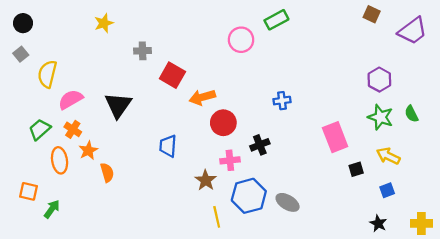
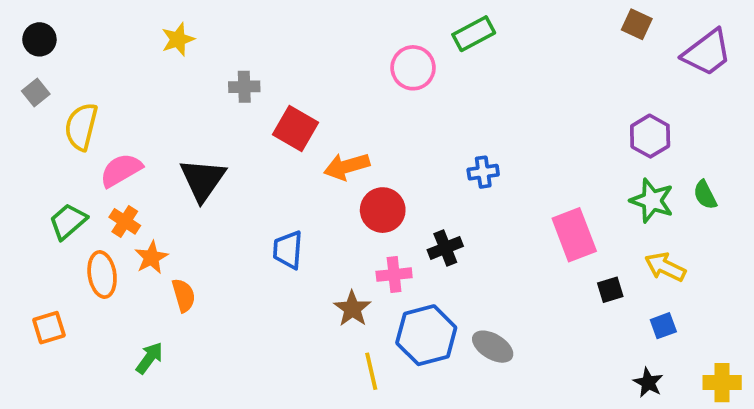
orange square: (29, 191) -> (49, 328), turned -30
green arrow: (52, 209) -> (149, 358), moved

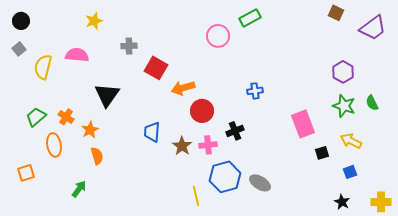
pink semicircle: (121, 170) -> (77, 55), moved, turned 35
orange star: (151, 257) -> (90, 130), moved
brown star: (352, 309) -> (182, 146), moved

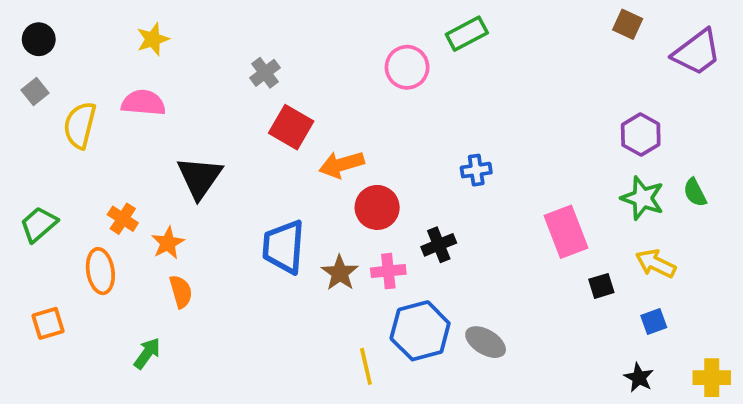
yellow star: (94, 21) -> (153, 39), moved
gray cross: (129, 46) -> (265, 73), moved, turned -35
green trapezoid: (36, 117) -> (39, 224), moved
blue trapezoid: (152, 132) -> (284, 247), size x1.4

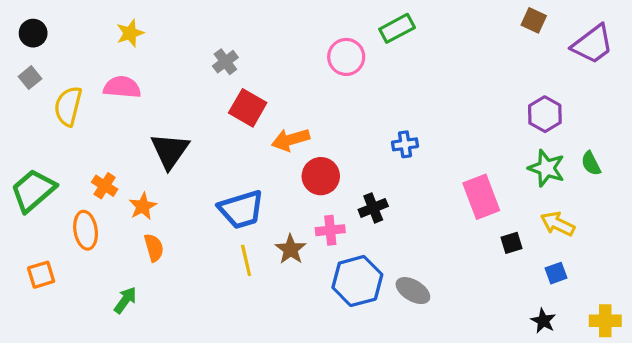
green trapezoid: (39, 224) -> (33, 190), size x1.4
blue trapezoid: (284, 247) -> (241, 210), turned -111
brown star: (340, 273) -> (291, 249), moved
yellow line: (366, 366) -> (246, 260), moved

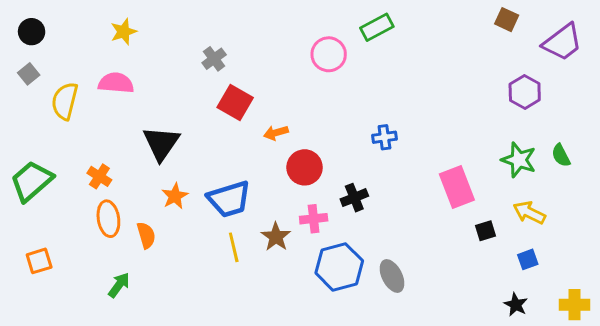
purple hexagon: (545, 114) -> (525, 92), moved
orange arrow: (291, 140) -> (276, 133), size x0.7
orange star: (143, 206) -> (175, 196), moved
orange ellipse: (86, 230) -> (108, 219), moved
gray ellipse: (413, 291) -> (392, 276), turned 32

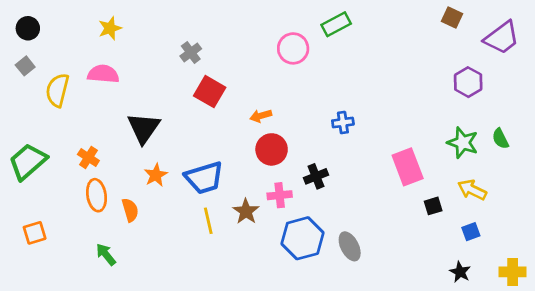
orange arrow: (276, 133) -> (261, 116), moved
green arrow: (119, 285) -> (106, 254), turned -75

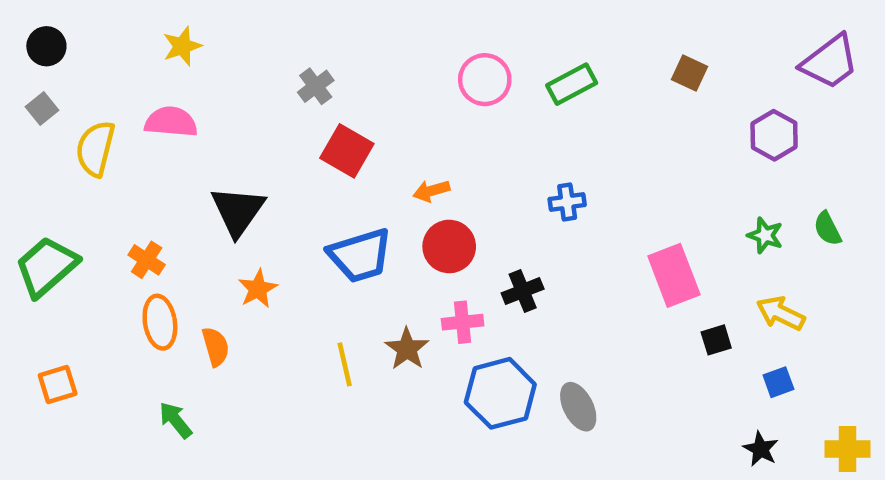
brown square: (452, 17) -> (689, 73), moved
green rectangle: (336, 24) -> (572, 84), moved
green star: (463, 143) -> (765, 235), size x0.7
blue trapezoid: (204, 178) -> (360, 255), moved

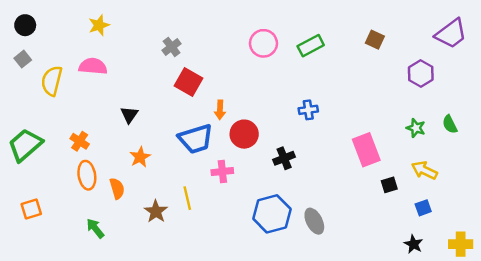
orange arrow: (431, 191) -> (220, 110), moved, turned -72
black triangle: (238, 211) -> (129, 115), size x0.6
pink cross: (463, 322) -> (222, 172), moved
brown star: (407, 349) -> (156, 211), moved

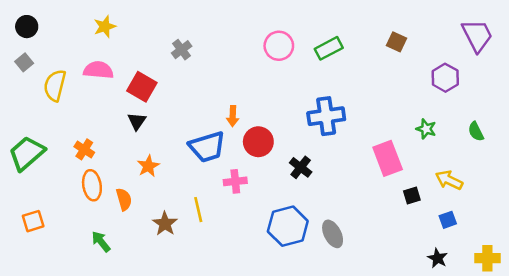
purple trapezoid: (451, 34) -> (477, 36), turned -80
red square: (188, 82) -> (142, 87), moved
blue cross: (308, 110) -> (326, 116), size x1.8
green star: (416, 128) -> (426, 129), moved
black cross: (284, 158) -> (301, 167), turned -30

